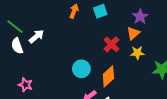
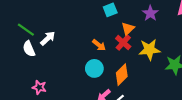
orange arrow: (74, 11) -> (99, 45), moved, turned 112
orange triangle: (133, 33) -> (128, 28), moved
yellow star: (137, 53) -> (149, 50), size x1.5

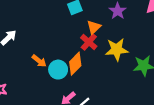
orange arrow: (99, 45) -> (39, 61), moved
orange diamond: (122, 75) -> (75, 64), moved

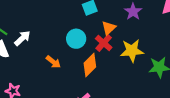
cyan circle: (58, 70) -> (76, 39), moved

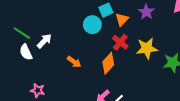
orange triangle: (109, 28) -> (122, 19), moved
cyan circle: (76, 39) -> (92, 25), moved

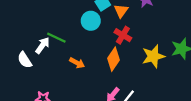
green line: (22, 33) -> (56, 38), moved
yellow star: (147, 48) -> (153, 56), moved

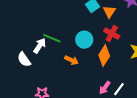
cyan circle: (91, 21) -> (84, 40), moved

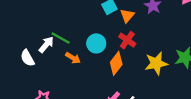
orange arrow: (71, 60) -> (73, 58), moved

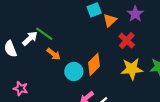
red cross: (127, 40) -> (127, 41), moved
cyan circle: (96, 43) -> (74, 71), moved

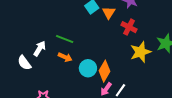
green line: (44, 34) -> (65, 39), moved
orange diamond: (94, 64) -> (105, 71), moved

